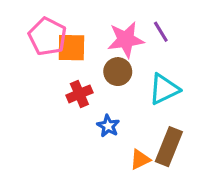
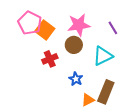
purple line: (161, 32) -> (113, 28), moved
orange square: (71, 48) -> (45, 30), turned 36
blue star: (108, 126) -> (76, 79), moved

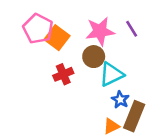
purple line: (113, 28) -> (132, 29), moved
cyan triangle: (103, 56) -> (111, 74), moved
blue star: (76, 79) -> (120, 100), moved

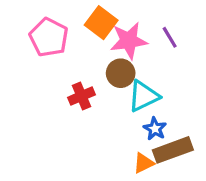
orange square: (57, 38) -> (101, 23), moved
brown rectangle: (134, 116) -> (173, 150), turned 48

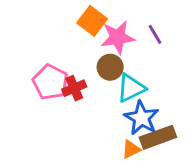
pink pentagon: (49, 37) -> (50, 82), moved
blue star: (155, 129) -> (141, 118), size x1.6

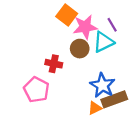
pink pentagon: (50, 82) -> (36, 90), moved
red cross: (74, 88) -> (54, 64), turned 35
cyan triangle: (131, 88) -> (103, 42), moved

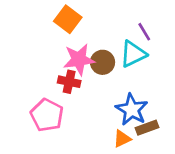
orange square: (67, 15) -> (68, 19), moved
pink star: (85, 27) -> (79, 59), moved
brown rectangle: (114, 99) -> (147, 128), size x0.7

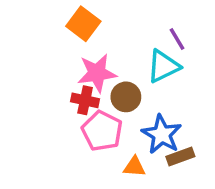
brown circle: (103, 62) -> (126, 97), moved
pink pentagon: (47, 115) -> (102, 131), moved
orange triangle: (122, 139) -> (134, 167), moved, turned 30

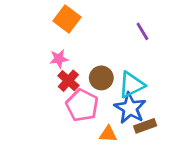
cyan triangle: (163, 66) -> (131, 85), moved
pink star: (97, 73) -> (59, 59), moved, size x0.6
red cross: (85, 100) -> (68, 81), turned 30

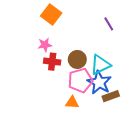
red cross: (68, 81) -> (52, 62), turned -35
pink pentagon: (82, 105) -> (80, 80), moved, turned 30
orange triangle: (108, 134) -> (72, 102), moved

